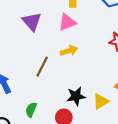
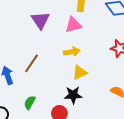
brown line: (42, 67) -> (31, 63), moved
yellow triangle: (101, 101) -> (80, 72), moved

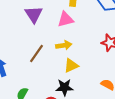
brown line: (31, 63) -> (37, 53), moved

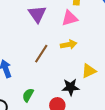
yellow triangle: (71, 66) -> (89, 71), moved

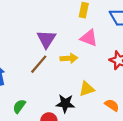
purple triangle: (37, 14) -> (46, 39), moved
pink triangle: (70, 18) -> (89, 38), moved, turned 30

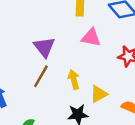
yellow arrow: (69, 58) -> (74, 80), moved, turned -91

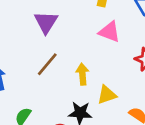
purple triangle: (44, 47) -> (46, 22), moved

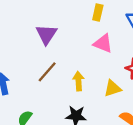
yellow triangle: (107, 95) -> (113, 88), moved

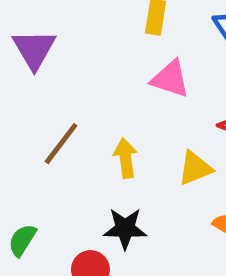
purple triangle: (46, 34) -> (34, 49), moved

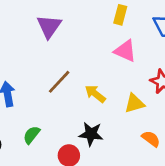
yellow arrow: (126, 158) -> (95, 94), turned -50

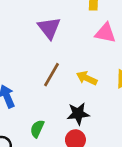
purple triangle: (49, 26) -> (49, 28), moved
black star: (91, 134) -> (78, 114), moved

